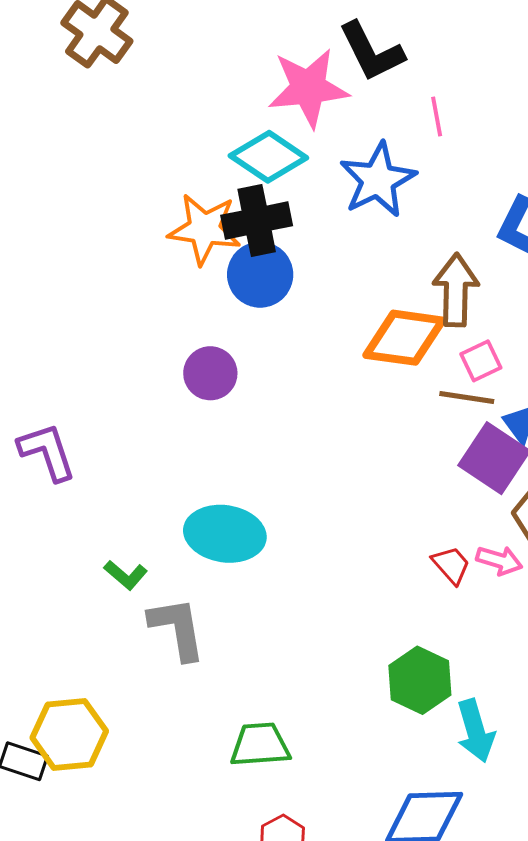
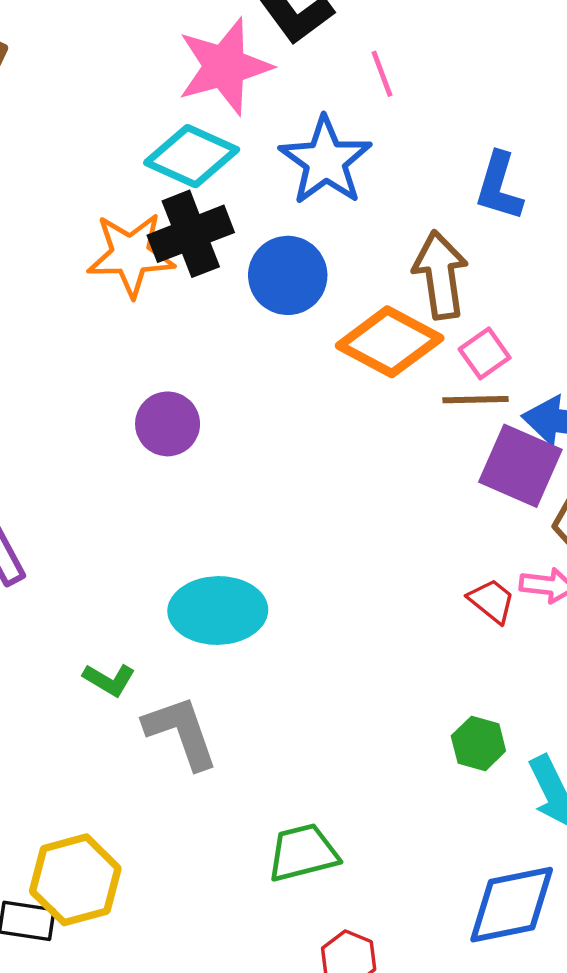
blue circle: (260, 275) -> (288, 275), moved
orange diamond: (404, 338) -> (390, 342), turned 30
green hexagon: (420, 680) -> (478, 743), size x0.7

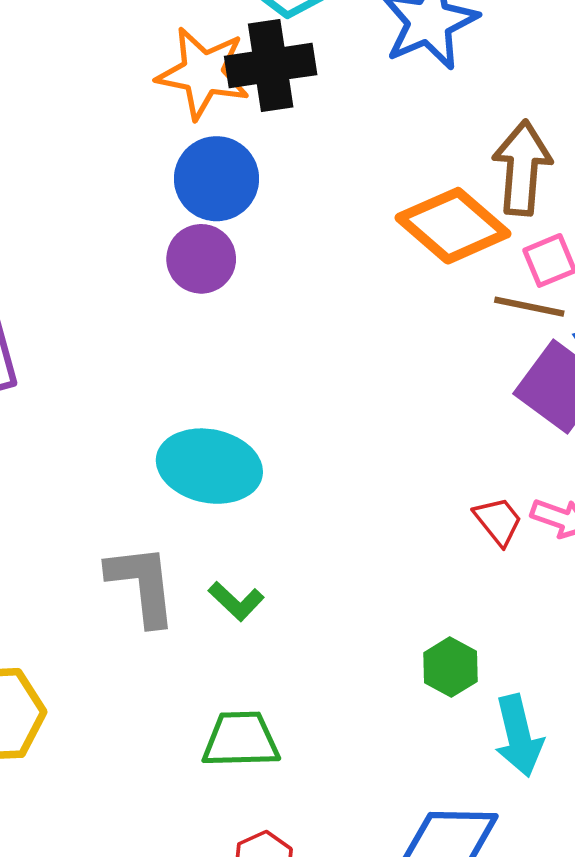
blue circle: (288, 275) -> (217, 179), moved
green L-shape: (109, 680) -> (236, 601), moved

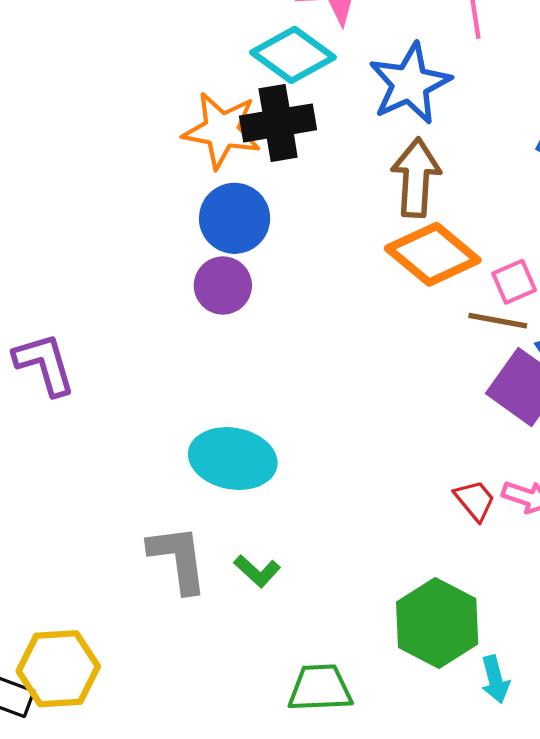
brown arrow: (522, 168) -> (416, 178), moved
green hexagon: (450, 667) -> (437, 623), size x1.8
cyan arrow: (519, 736) -> (495, 679), size x0.7
green trapezoid: (241, 740) -> (320, 688), moved

